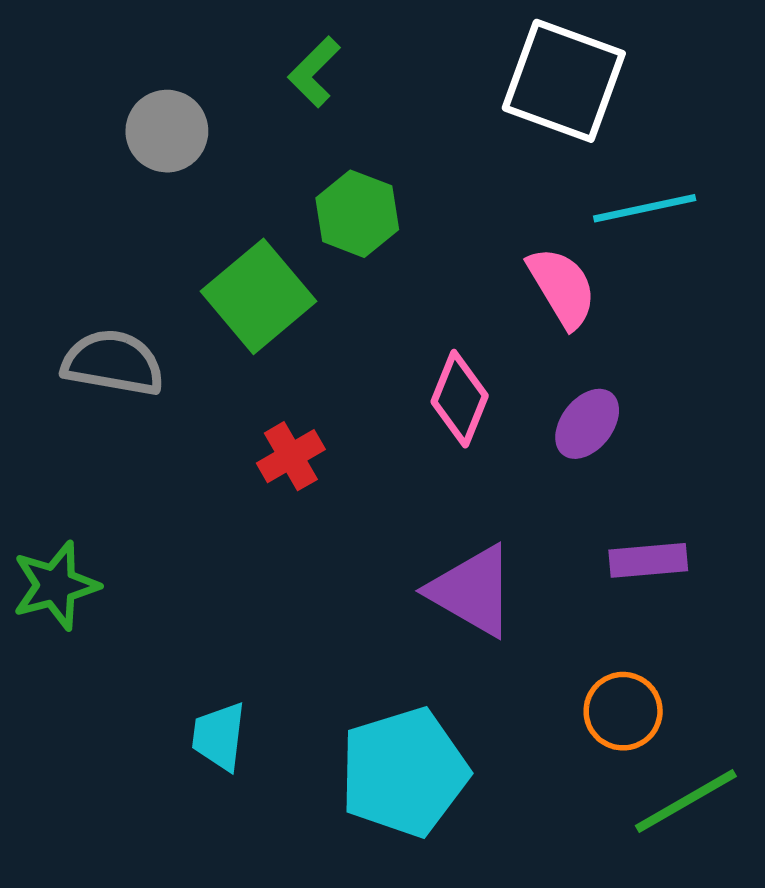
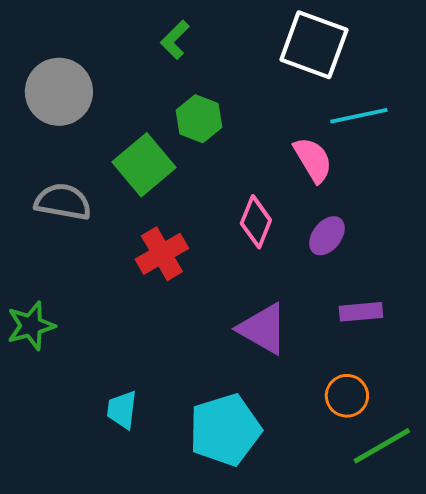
gray circle: (167, 131) -> (59, 92), moved, size x1.5
red cross: (291, 456) -> (162, 254), size x1.4

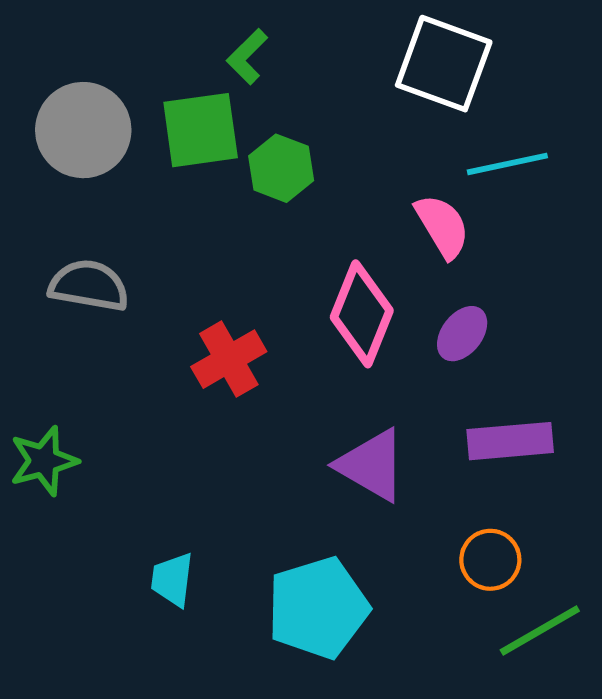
green square: (144, 165) -> (201, 130), moved, turned 32
pink diamond: (256, 222) -> (362, 314), size x1.4
purple rectangle: (361, 312) -> (510, 441), size x1.4

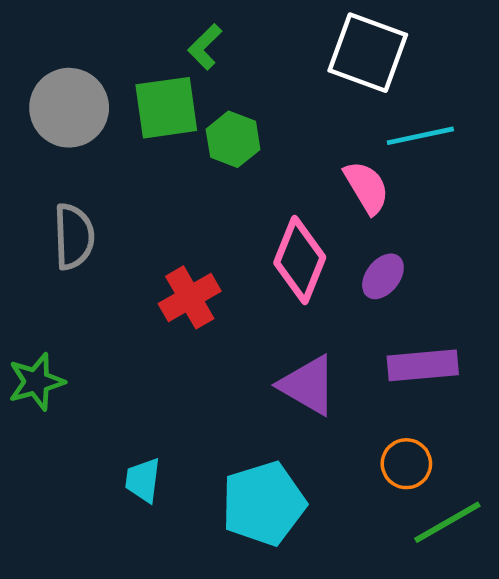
gray semicircle: (89, 286) -> (74, 237), turned 78

